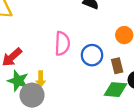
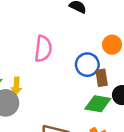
blue circle: (92, 55) -> (87, 65), moved

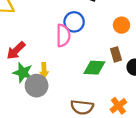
blue circle: (87, 65) -> (74, 22), moved
green diamond: (98, 104) -> (94, 68), moved

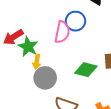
green star: (23, 73) -> (28, 47), moved
gray circle: (37, 86) -> (45, 78), moved

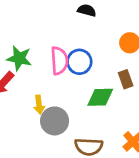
blue circle: (76, 21) -> (79, 62), moved
green star: (28, 47) -> (19, 58), moved

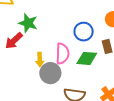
pink semicircle: (59, 61) -> (62, 54), moved
blue circle: (79, 62) -> (84, 32), moved

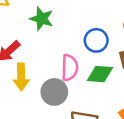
green star: (28, 23) -> (42, 19), moved
yellow arrow: (40, 60) -> (21, 77), moved, size x1.5

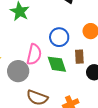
green diamond: (100, 74) -> (57, 64), turned 55

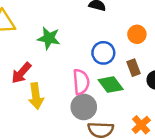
gray circle: (18, 71) -> (84, 107), moved

